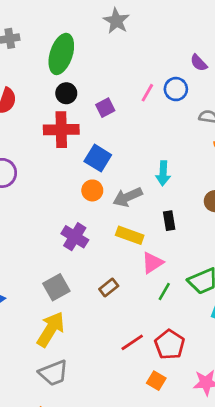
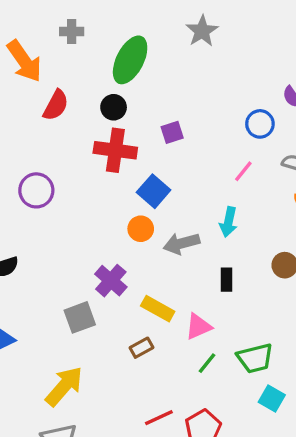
black circle: (66, 93) -> (114, 107), moved
pink line: (147, 93) -> (243, 171), moved
yellow rectangle: (130, 235) -> (158, 309), moved
gray square: (56, 287) -> (80, 317), moved

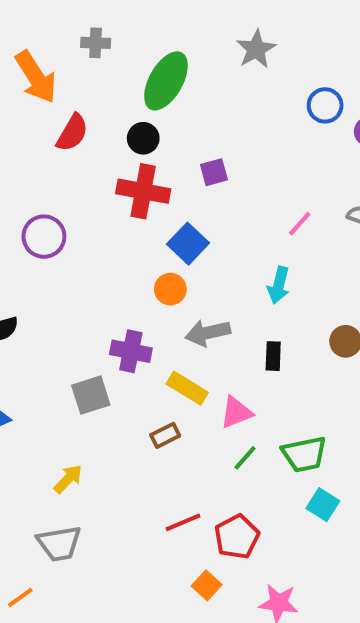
blue circle: (260, 124) -> (325, 105), moved
gray arrow: (181, 243) -> (208, 333), moved
purple cross: (111, 281) -> (131, 351), turned -32
yellow arrow: (64, 386) -> (68, 479), size x0.6

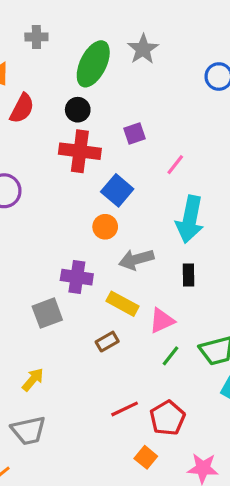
gray star: (256, 49) -> (143, 49), moved
pink line: (300, 224) -> (175, 165), moved
cyan arrow: (279, 285) -> (190, 219), size x1.6

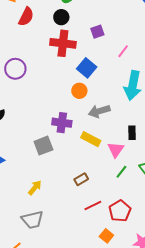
black rectangle: (188, 275) -> (132, 133), moved
pink triangle: (162, 321) -> (116, 150), turned -30
brown rectangle: (107, 342) -> (81, 179), moved

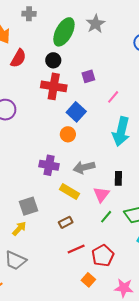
gray arrow: (99, 111) -> (84, 167), moved
yellow rectangle: (91, 139) -> (70, 192), moved
gray square: (43, 146) -> (29, 206), moved
gray trapezoid: (32, 220) -> (15, 260), turned 35

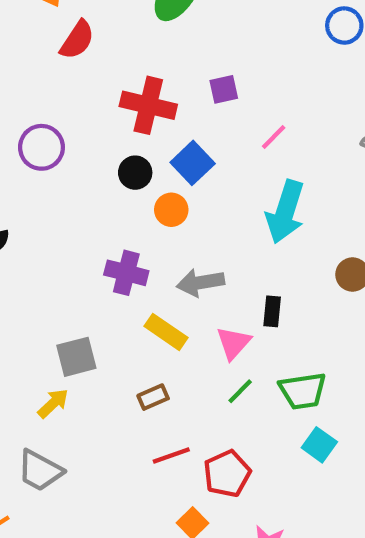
black circle: (53, 60) -> (135, 173), moved

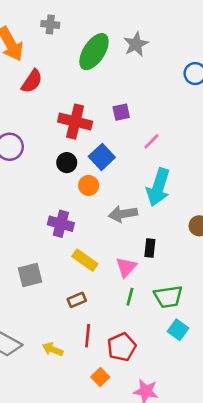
gray arrow: (200, 283) -> (123, 214), moved
green line: (240, 391) -> (130, 297), turned -30
yellow arrow: (53, 403) -> (53, 349), moved, turned -114
red line: (171, 456) -> (88, 336), turned -65

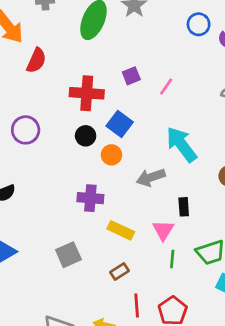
pink line: (151, 141) -> (166, 87), moved
cyan arrow: (158, 187) -> (182, 144), turned 135

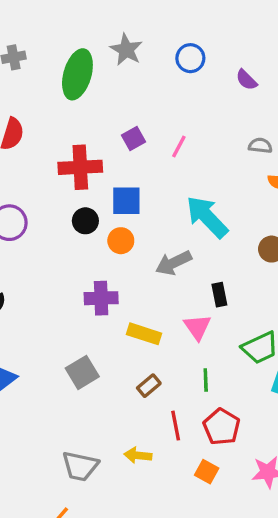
blue circle: (199, 24) -> (190, 58), moved
blue square: (120, 124) -> (126, 201), turned -30
green line: (172, 259) -> (206, 380), moved

